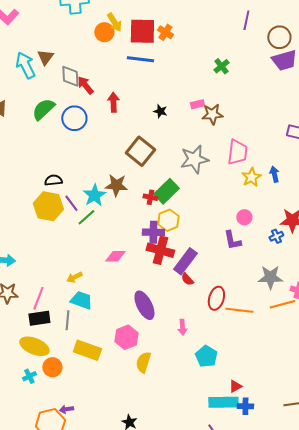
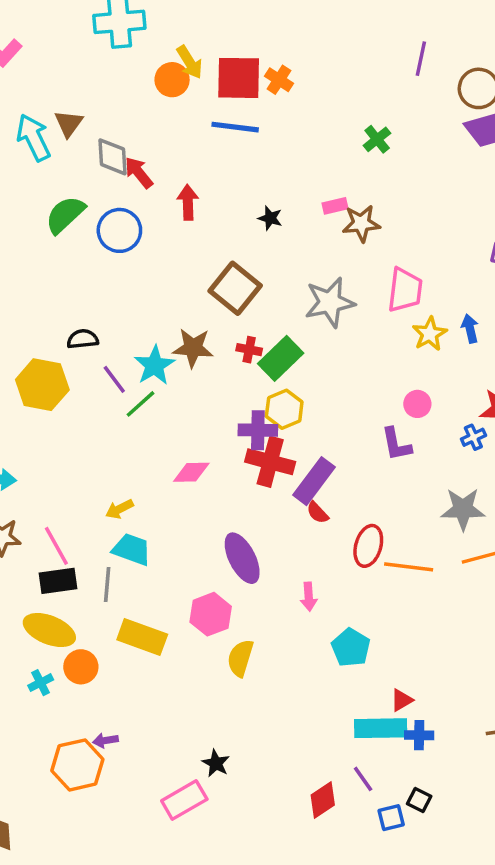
red cross: (150, 197) -> (249, 350), moved
yellow hexagon: (48, 206) -> (42, 385), moved
pink line: (38, 298) -> (56, 546), turned -50

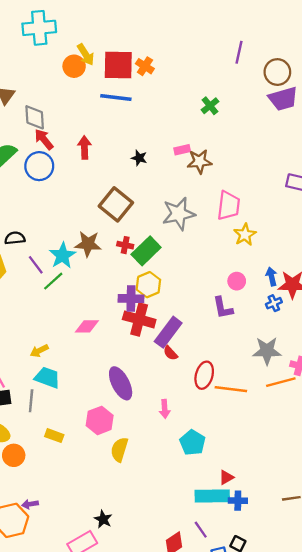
red arrow: (139, 173) -> (44, 139), moved
blue arrow: (470, 329) -> (272, 276), moved
yellow rectangle: (142, 637) -> (54, 436), size x0.6

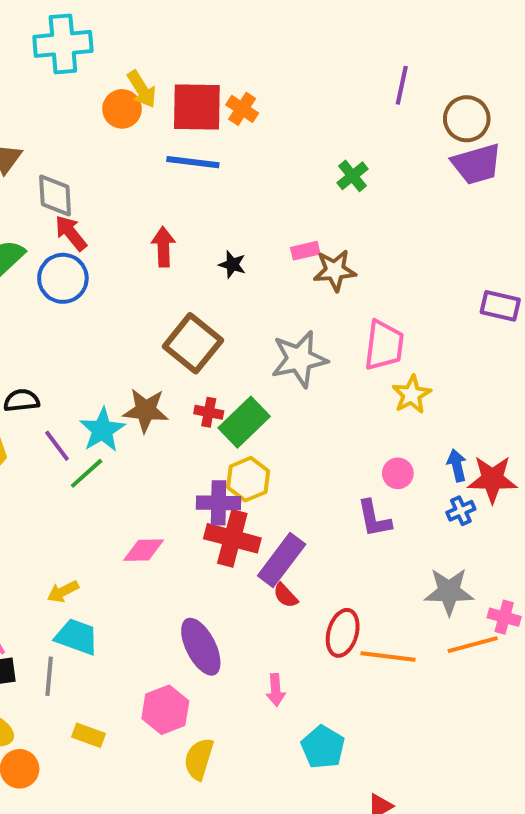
red arrow: (85, 148) -> (163, 247), moved

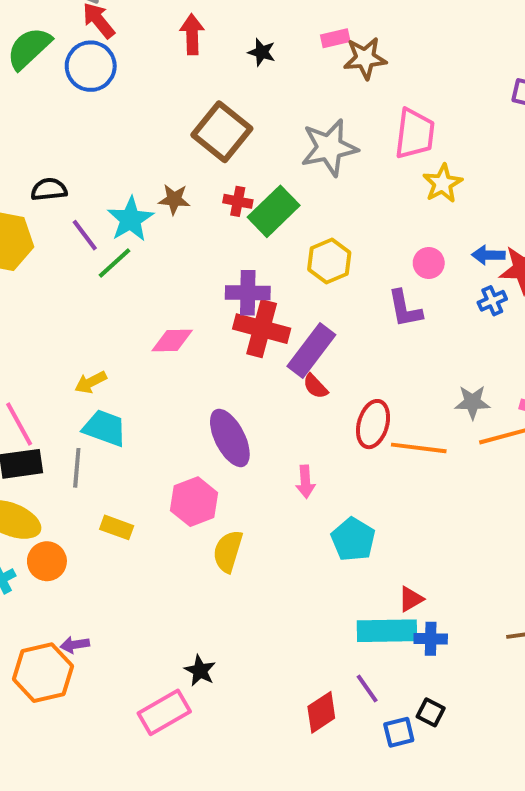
brown star: (146, 410) -> (174, 199), size x0.7
blue arrow: (457, 465) -> (488, 255), turned -76
yellow hexagon: (248, 479) -> (329, 261), moved
gray star: (449, 592) -> (472, 402), moved, size x0.7

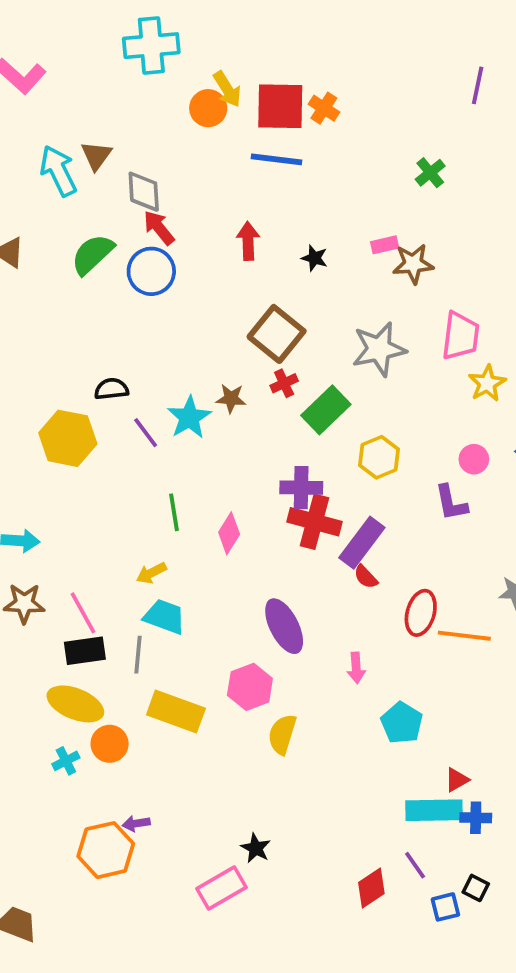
red cross: (238, 201) -> (284, 383), moved, turned -36
green line: (115, 263) -> (174, 512), moved, turned -57
pink diamond: (172, 341) -> (229, 533), turned -57
yellow rectangle: (117, 527) -> (176, 712), size x1.8

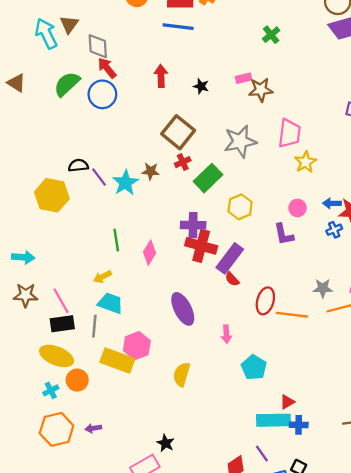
purple line: (146, 433) -> (99, 177), moved
pink hexagon: (250, 687) -> (137, 346), moved
orange hexagon: (106, 850) -> (57, 429), moved

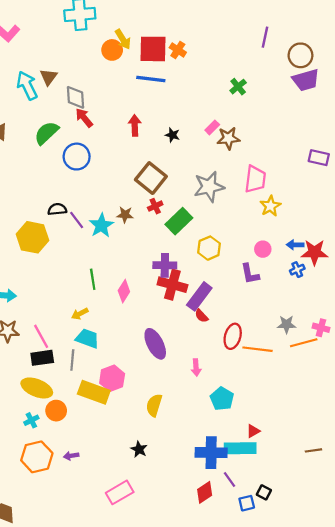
pink rectangle: (244, 78) -> (212, 127), turned -32
blue circle: (102, 94) -> (77, 157), moved
blue cross: (299, 425) -> (211, 453), moved, size x1.8
black star: (166, 443) -> (139, 449), moved

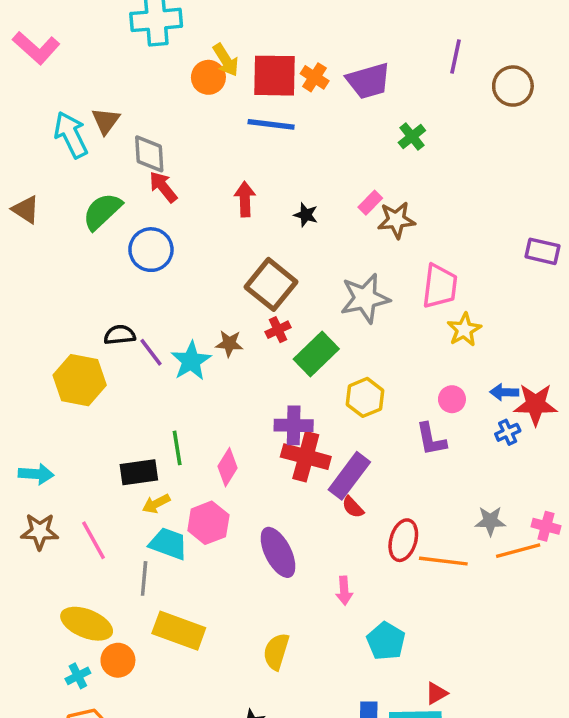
purple trapezoid: (306, 80) -> (368, 81), moved
black rectangle: (42, 358) -> (139, 472), moved
pink hexagon: (112, 378) -> (208, 523), moved

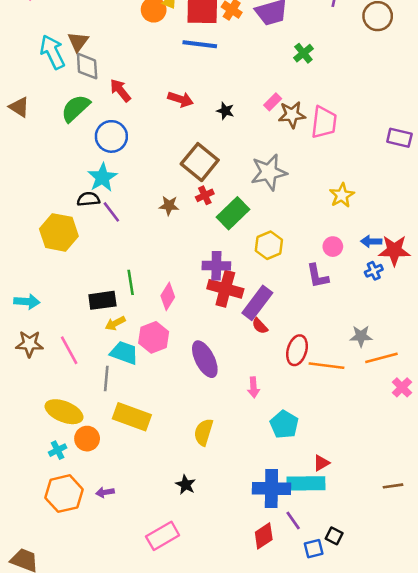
gray diamond: (149, 154) -> (87, 66), moved
red arrow: (245, 199) -> (181, 99), turned 110
pink trapezoid: (440, 286) -> (324, 122), moved
cyan star: (191, 361) -> (102, 177), moved
pink cross: (546, 526) -> (402, 387), moved, turned 30

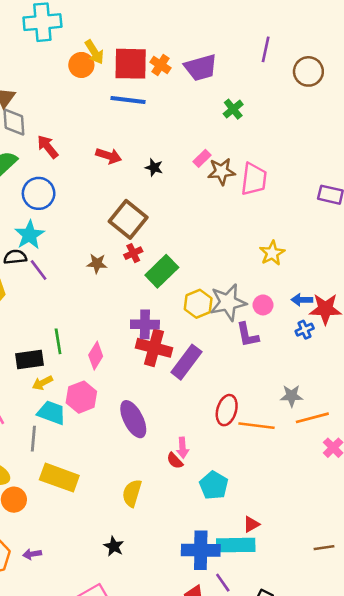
gray star: (269, 172) -> (228, 302), moved
red semicircle: (260, 326) -> (175, 461), moved

